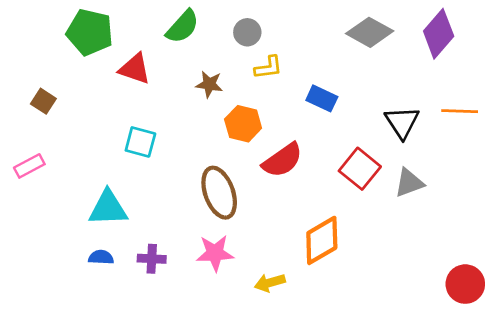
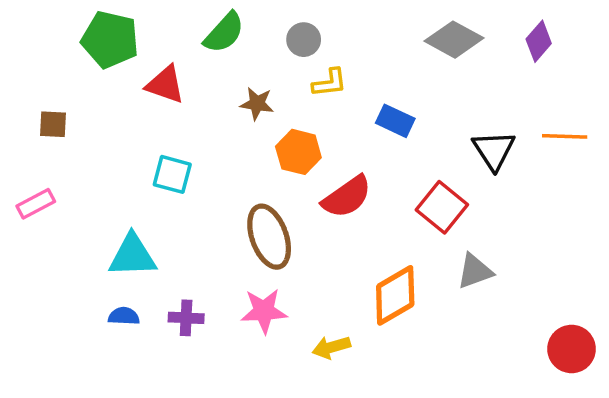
purple diamond: (439, 34) -> (539, 41), size x0.7
brown square: (43, 101) -> (53, 124), turned -30
gray triangle: (409, 183) -> (475, 271), moved

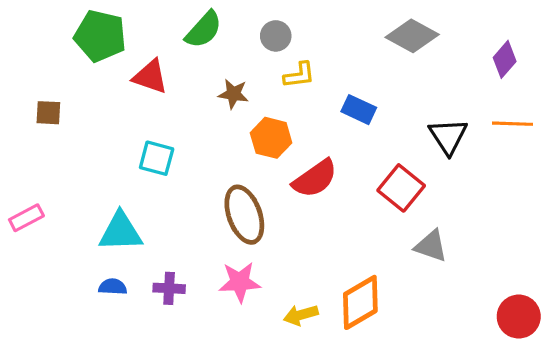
purple diamond: (539, 41) -> (505, 59), moved
pink rectangle: (36, 204) -> (26, 218), moved
gray triangle: (475, 271) -> (431, 246), turned 39
orange diamond: (395, 295) -> (360, 302), moved

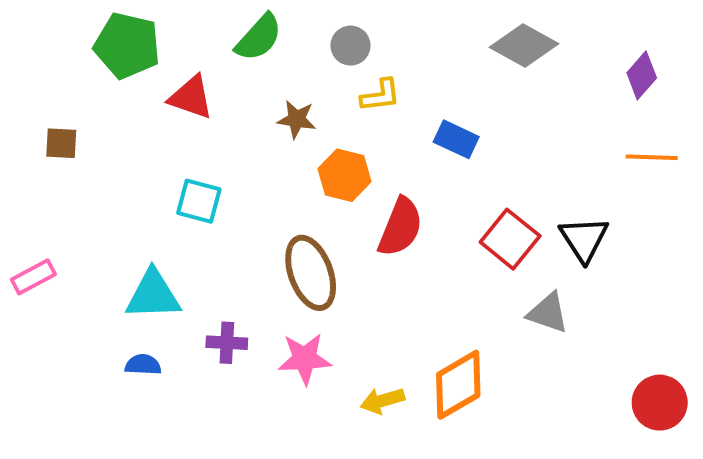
black triangle: (448, 136) -> (584, 239), moved
red semicircle: (315, 179) -> (400, 227), turned -33
purple cross: (169, 288) -> (227, 343), moved

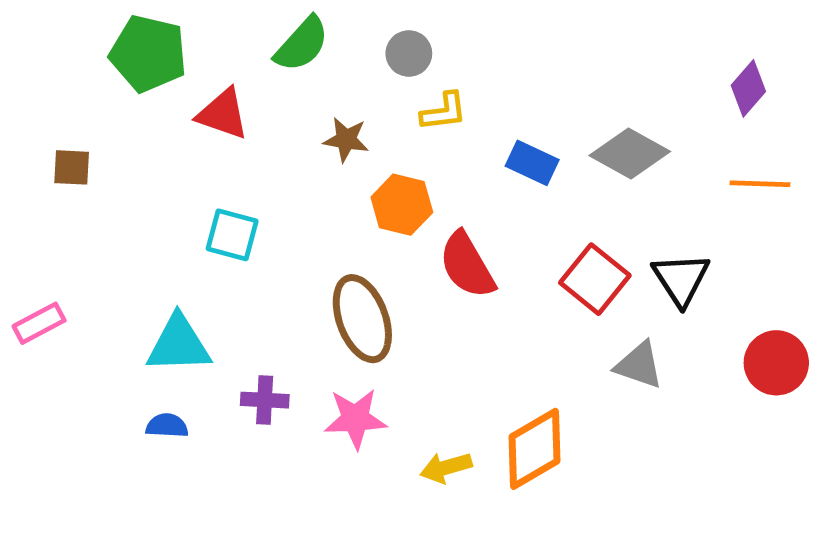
gray diamond: (524, 46) -> (630, 154), moved
red semicircle: (400, 227) -> (467, 265), turned 128
red circle: (660, 403) -> (776, 363), moved

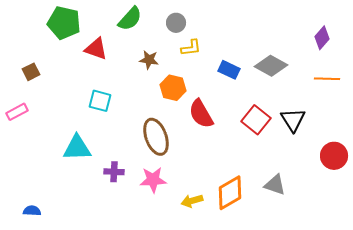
brown square: (72, 167) -> (31, 72), turned -30
pink rectangle: (39, 323) -> (17, 112), moved
gray triangle: (639, 365) -> (275, 185), moved
blue semicircle: (167, 426) -> (32, 211), moved

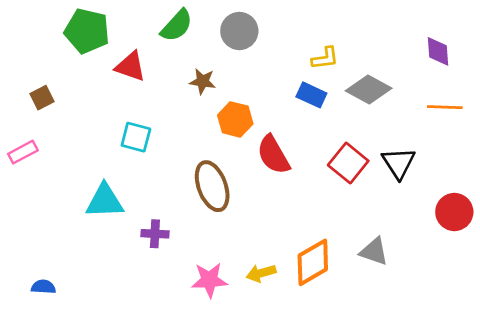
gray circle: (176, 23) -> (239, 31), size x1.4
purple diamond: (322, 38) -> (438, 51), turned -45
yellow L-shape: (191, 48) -> (325, 58), moved
pink star: (153, 180) -> (209, 280), moved

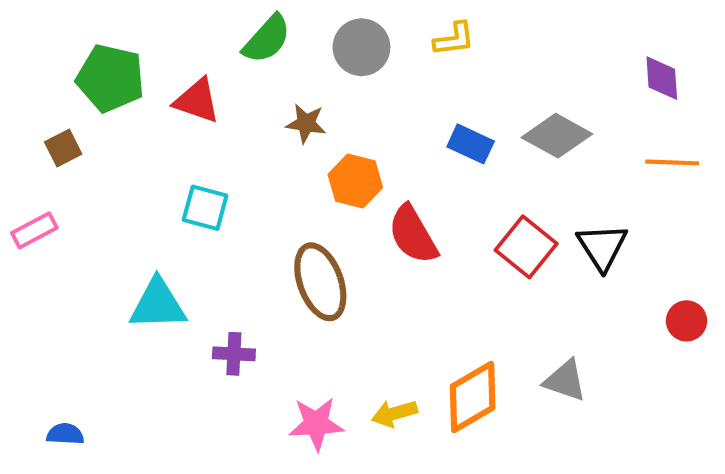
green pentagon: (87, 31) -> (110, 78), moved
yellow L-shape: (325, 58) -> (454, 39), moved
red circle: (454, 212) -> (687, 321), size x0.7

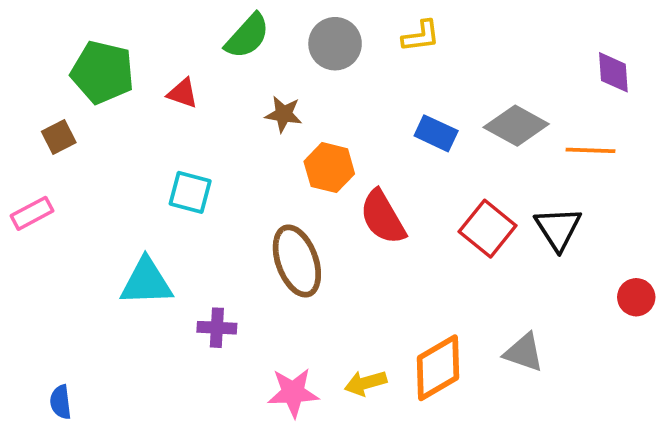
red triangle: (197, 101) -> (183, 93), size x0.7
orange line: (672, 162) -> (590, 150), moved
blue semicircle: (65, 434) -> (61, 402), turned -100

